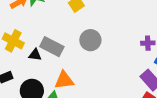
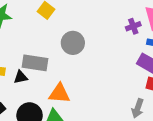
orange triangle: (64, 80) -> (59, 93), turned 30

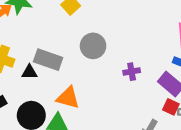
purple cross: (133, 26) -> (132, 72), moved

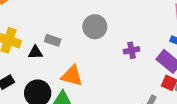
gray rectangle: (48, 60) -> (53, 40), size x0.6

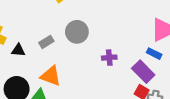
gray rectangle: (53, 40) -> (46, 42), moved, turned -56

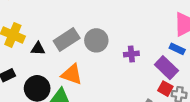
gray circle: (77, 32) -> (96, 40), moved
gray rectangle: (46, 42) -> (67, 39), size x1.6

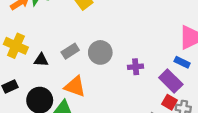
gray rectangle: (67, 39) -> (70, 51), size x0.7

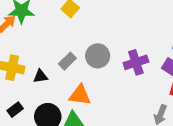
purple cross: (136, 67) -> (136, 62), size x1.5

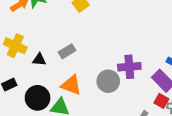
gray circle: (98, 56) -> (108, 81), moved

